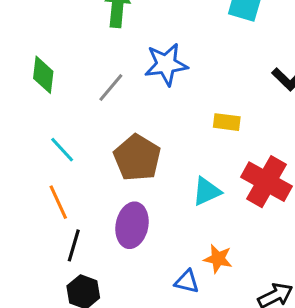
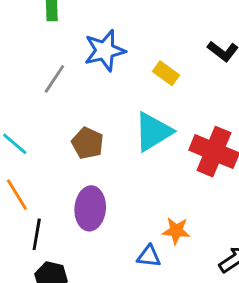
yellow rectangle: (227, 122) -> (166, 73), moved, turned 35
brown pentagon: (137, 158) -> (88, 143), size x0.7
cyan triangle: (207, 191) -> (153, 132), moved, size x1.4

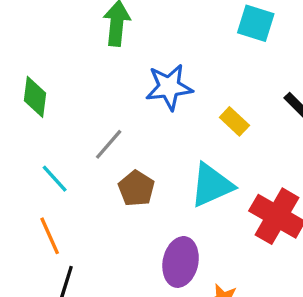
gray line: (54, 79) -> (109, 144), moved
purple ellipse: (90, 208) -> (181, 262), moved

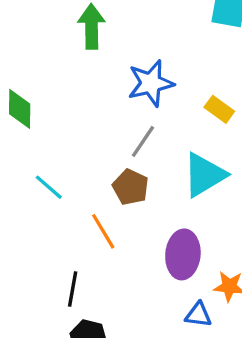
gray line: (109, 144) -> (143, 141), moved
orange line: (50, 236) -> (103, 231), moved

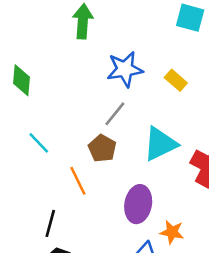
yellow rectangle: (219, 109) -> (176, 80), moved

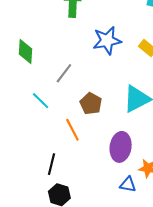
gray line: (115, 114) -> (64, 73), moved

